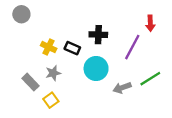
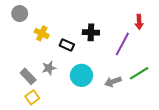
yellow cross: (49, 47) -> (42, 33), moved
cyan circle: (96, 69) -> (81, 75), moved
yellow square: (51, 100) -> (32, 97), moved

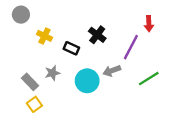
black cross: (91, 32) -> (97, 35), turned 35
gray arrow: (113, 82) -> (112, 71), moved

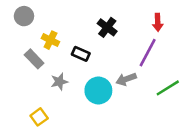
red arrow: (149, 24) -> (158, 22), moved
black cross: (97, 35) -> (107, 27), moved
gray rectangle: (30, 82) -> (34, 59), moved

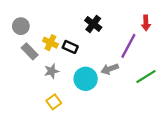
gray circle: (24, 16) -> (21, 26), moved
red arrow: (158, 22) -> (146, 23), moved
yellow cross: (50, 40) -> (50, 43), moved
yellow square: (39, 117) -> (54, 102), moved

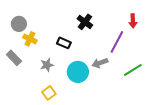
yellow cross: (50, 43) -> (30, 39), moved
gray rectangle: (30, 51) -> (14, 58), moved

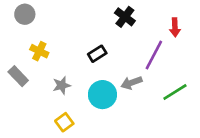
black cross: (85, 22) -> (125, 17), moved
gray circle: (19, 24) -> (25, 14), moved
black rectangle: (64, 43) -> (97, 54), moved, turned -56

